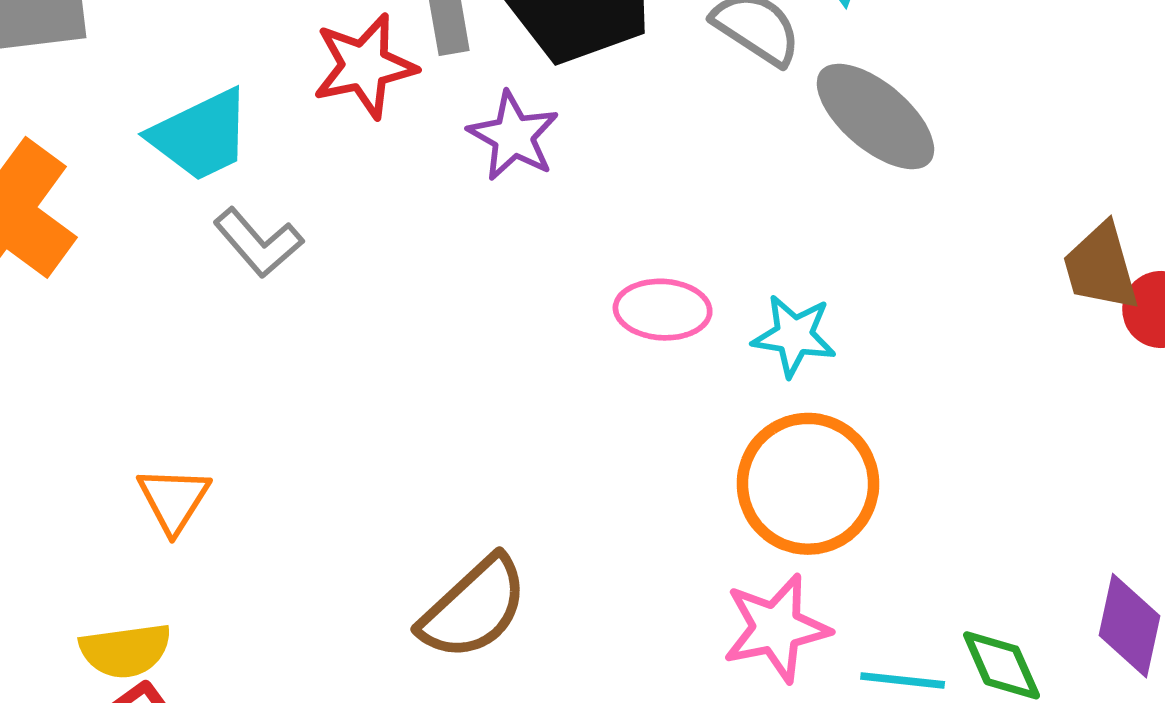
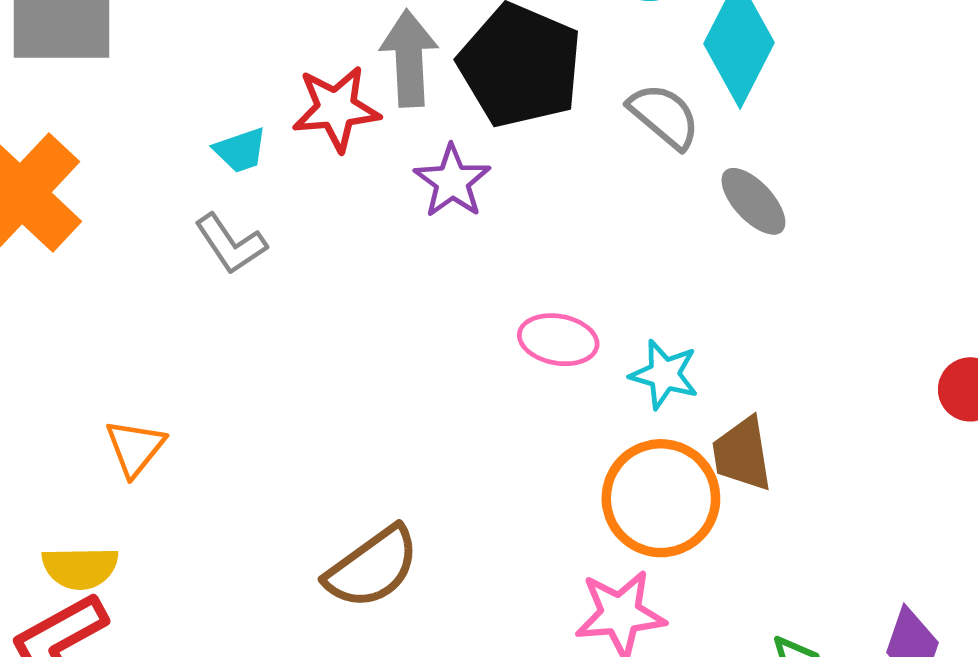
gray ellipse: (875, 116) -> (753, 201), size x0.7
cyan trapezoid: (201, 135) -> (240, 150), moved, size x0.6
brown trapezoid: (1101, 267) -> (742, 454), moved

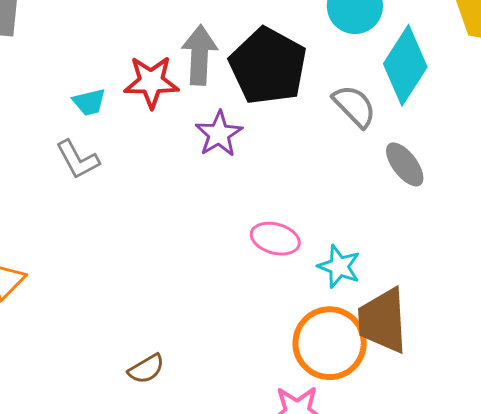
brown trapezoid: (742, 454) -> (383, 321), size x1.4
brown semicircle: (372, 567) -> (146, 369), size x0.6

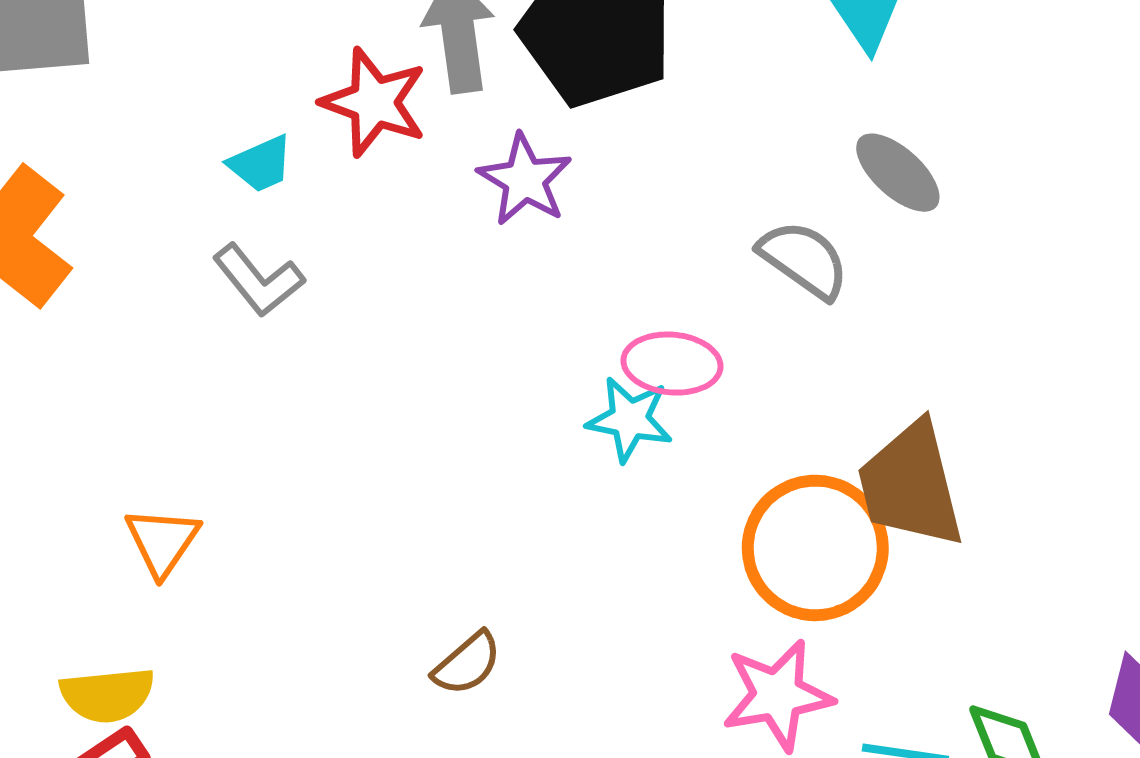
red star: (151, 82) -> (374, 102), turned 30
gray semicircle: (354, 106) -> (804, 259), moved
cyan star: (339, 267) -> (630, 419), moved

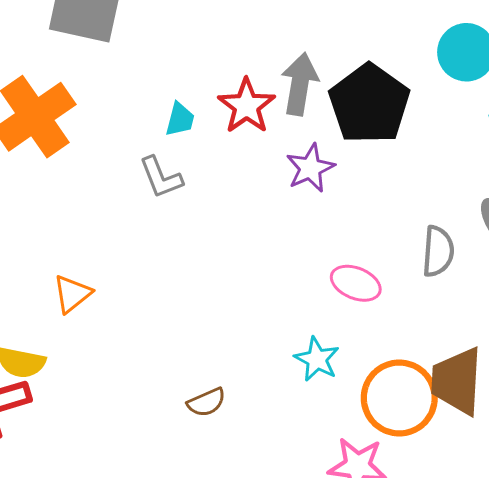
cyan trapezoid: (261, 164) -> (180, 119), turned -69
gray semicircle: (804, 259) -> (438, 251), turned 42
cyan star: (630, 419) -> (317, 359), moved

